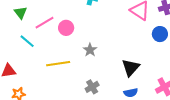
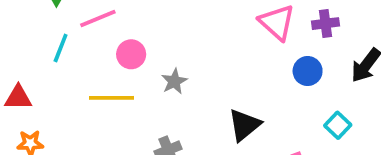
pink circle: (66, 28) -> (131, 54), moved
cyan line: (27, 41) -> (61, 48), turned 63

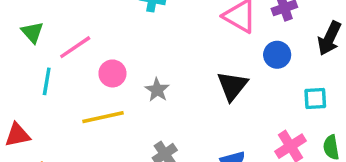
black triangle: (244, 125) -> (232, 86), moved
cyan square: (338, 125) -> (315, 99), turned -35

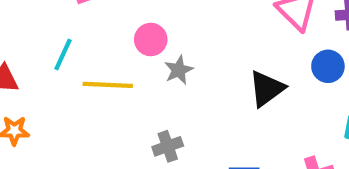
pink circle: (112, 73) -> (151, 39), moved
cyan line: (47, 81) -> (63, 55), moved

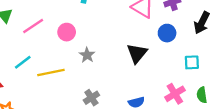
pink circle: (151, 39) -> (67, 32), moved
cyan line: (63, 55) -> (23, 62), turned 42

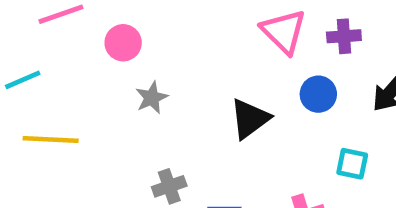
yellow line: (51, 73) -> (51, 139), moved
gray cross: (91, 98) -> (169, 186), moved

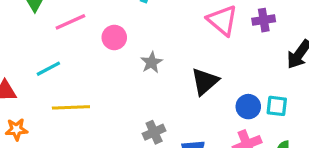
blue circle: (318, 94) -> (248, 107), moved
gray star: (152, 98) -> (151, 62), moved

